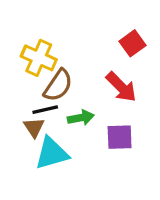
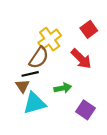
yellow cross: (39, 58) -> (50, 39), moved, turned 30
green arrow: (81, 118) -> (63, 88), moved
purple square: (120, 137) -> (86, 110), moved, turned 36

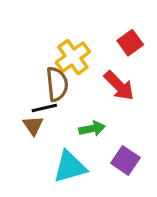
brown semicircle: (39, 58) -> (57, 84), turned -40
cyan triangle: (34, 103) -> (70, 167), moved

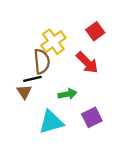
purple square: (125, 160) -> (92, 117), turned 30

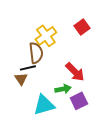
red arrow: (87, 63) -> (75, 72), moved
green arrow: (67, 94) -> (63, 89), moved

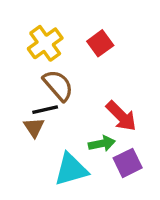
red square: (82, 27) -> (100, 43), moved
yellow cross: (46, 36) -> (45, 43), moved
brown semicircle: (36, 53) -> (58, 85), turned -35

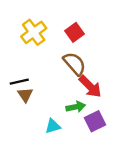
brown semicircle: (58, 85) -> (74, 64), moved
black line: (45, 110) -> (19, 82), moved
cyan triangle: (71, 169) -> (53, 126), size x0.6

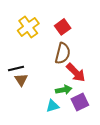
brown semicircle: (74, 64) -> (63, 53), turned 55
cyan triangle: (53, 126) -> (53, 106), moved

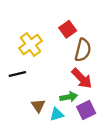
yellow cross: (28, 27) -> (31, 45), moved
brown semicircle: (63, 53) -> (83, 50), moved
brown triangle: (21, 80) -> (38, 106), moved

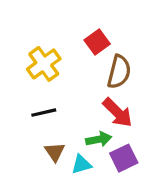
black line: (17, 74) -> (44, 113), moved

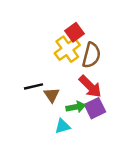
yellow cross: (44, 64) -> (67, 49), moved
brown triangle: (55, 152) -> (52, 95), moved
purple square: (124, 158) -> (95, 108), moved

